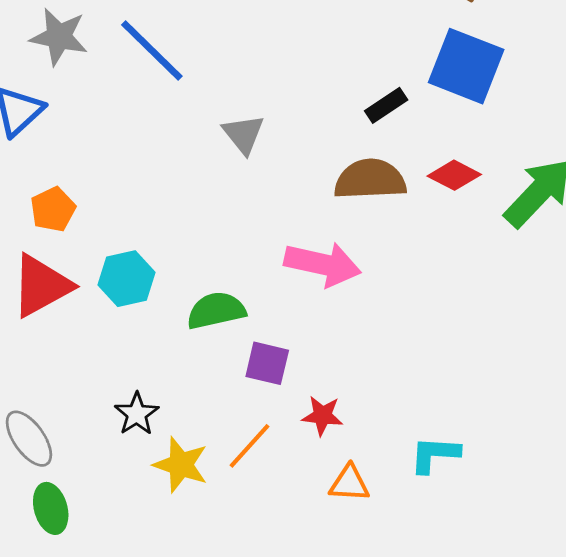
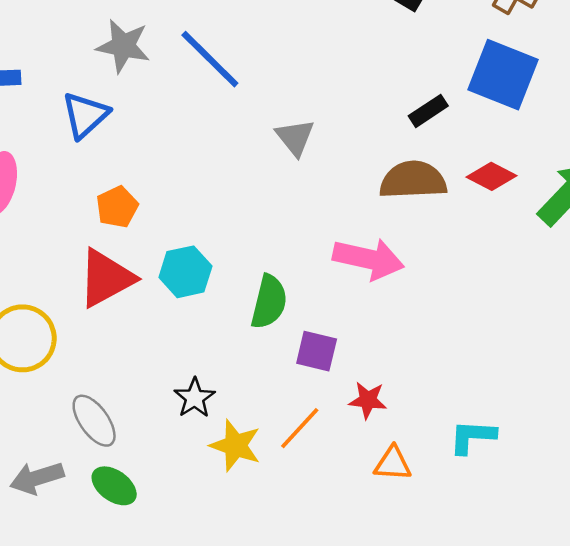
green semicircle: (216, 311) -> (269, 302), turned 116
green ellipse: (51, 508) -> (114, 486), turned -39

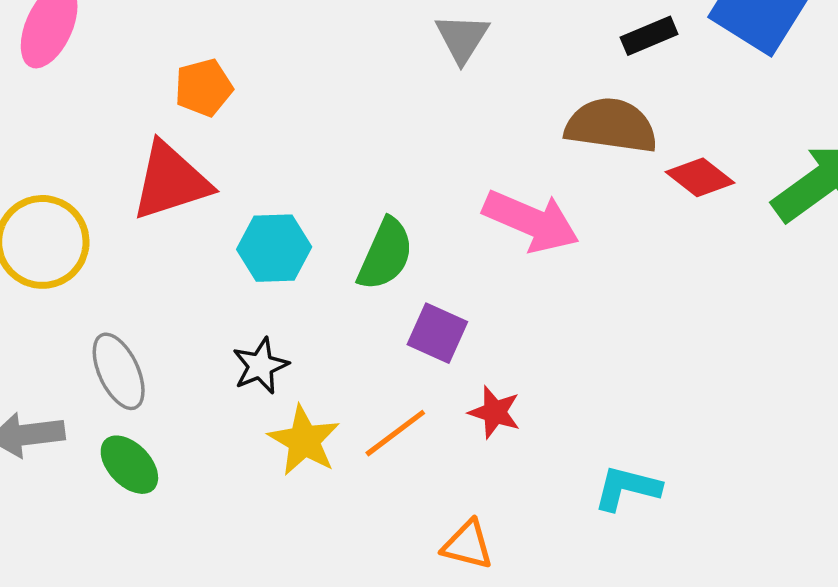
red diamond: (492, 176) -> (700, 177), moved
cyan hexagon: (185, 272) -> (274, 248), moved
orange triangle: (393, 463) -> (468, 545), moved

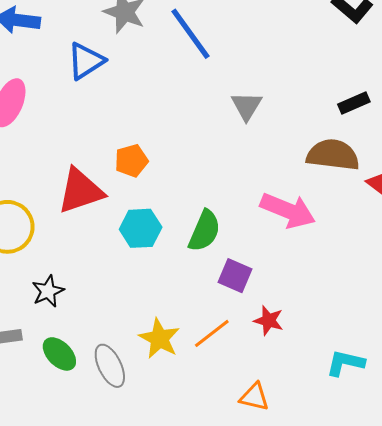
orange pentagon: (204, 88) -> (131, 161), moved
black star: (260, 366) -> (48, 291), moved
gray ellipse: (119, 371) -> (110, 366), moved

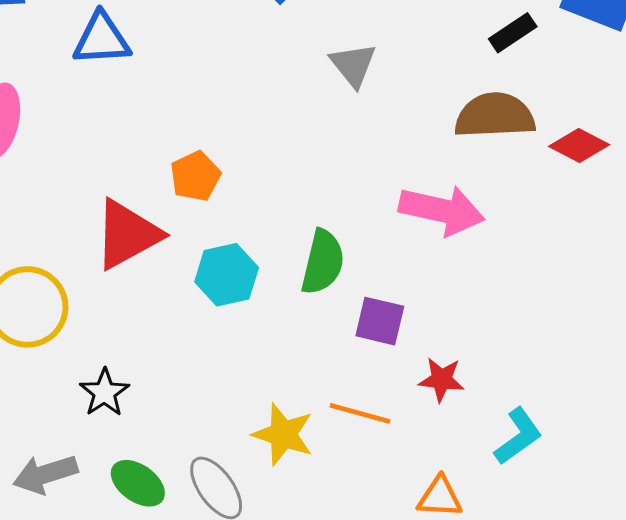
blue triangle: (86, 61) -> (102, 39), turned 39
orange line: (212, 333) -> (360, 413), turned 63
cyan L-shape: (345, 363) -> (518, 436), moved, turned 141

